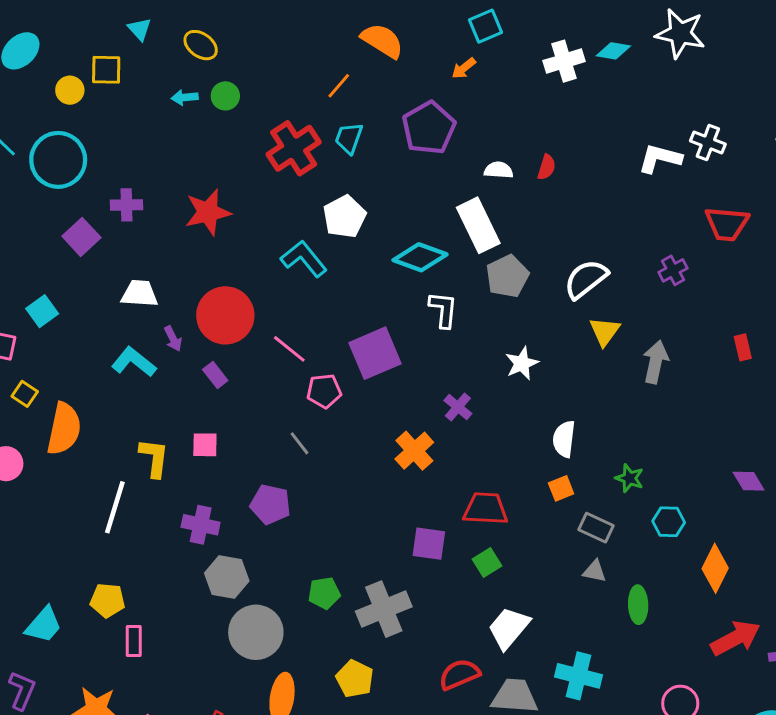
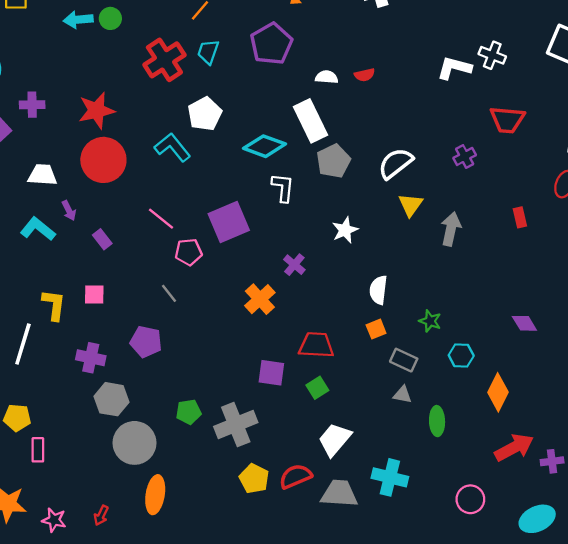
cyan arrow: (185, 97) -> (78, 20), size x1.4
red semicircle: (547, 167) -> (365, 75), turned 60
red circle: (225, 315) -> (103, 160), moved
yellow pentagon: (355, 679) -> (254, 479), moved

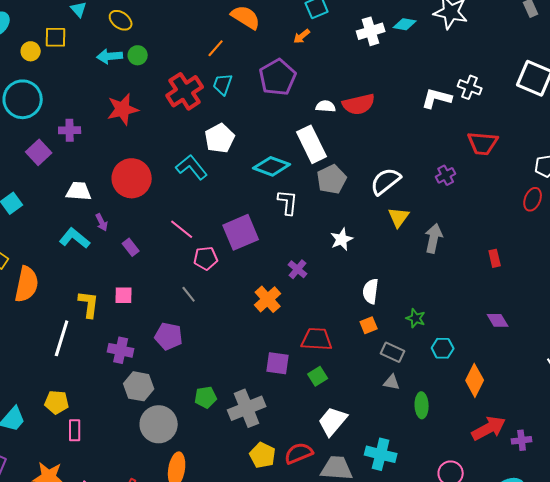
red semicircle: (365, 75) -> (359, 104), size x1.8
red star: (97, 110) -> (123, 109), moved
red rectangle: (520, 217) -> (495, 258), moved

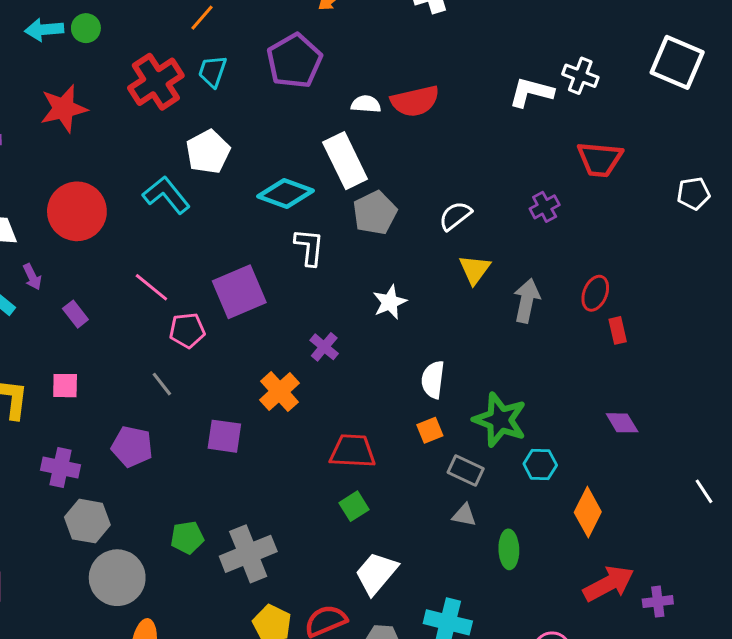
white semicircle: (386, 181) -> (455, 216), size x0.7
red ellipse: (533, 199) -> (595, 293), moved
green star: (416, 318) -> (500, 420), size x1.8
purple square: (278, 363) -> (224, 436), moved

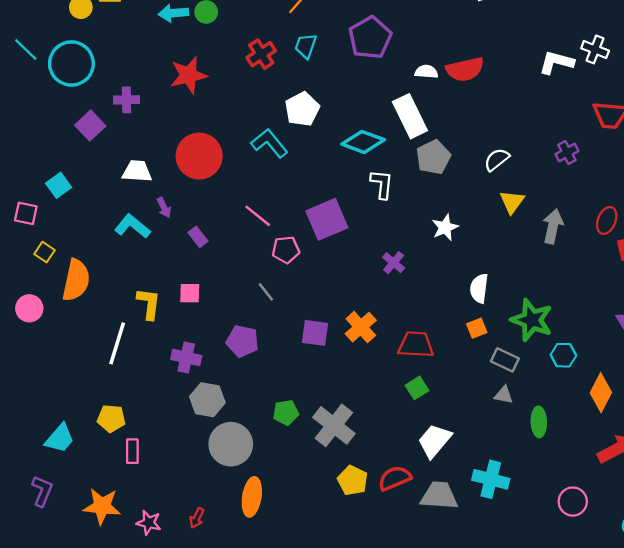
red cross: (156, 82) -> (261, 54), size x0.7
orange cross: (280, 392) -> (361, 327), moved
gray cross: (248, 554) -> (334, 425), turned -30

